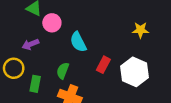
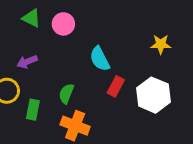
pink circle: (52, 23) -> (63, 24), moved
cyan semicircle: (78, 42) -> (100, 59), moved

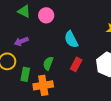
red rectangle: (116, 86) -> (76, 64), moved
orange cross: (75, 126) -> (43, 85), moved, turned -30

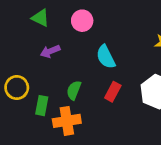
pink circle: (46, 15) -> (82, 21), moved
purple arrow: (21, 41) -> (50, 51), moved

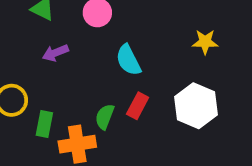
green semicircle: (74, 90) -> (105, 117), moved

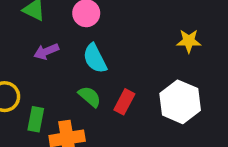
cyan semicircle: (128, 60) -> (95, 58), moved
green semicircle: (105, 117) -> (90, 97), moved, turned 110

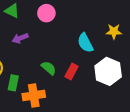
cyan semicircle: (95, 58) -> (85, 43), moved

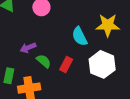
yellow star: (114, 31) -> (108, 25), size x1.5
purple arrow: (20, 38) -> (28, 48), moved

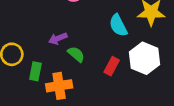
red rectangle: (66, 64) -> (112, 66), moved

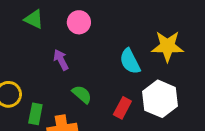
purple arrow: (58, 39) -> (61, 60), moved, turned 84

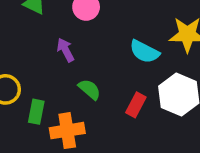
cyan semicircle: (130, 61) -> (144, 52), turned -36

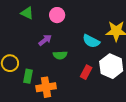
purple arrow: (65, 50) -> (45, 40), turned 80
green semicircle: (90, 89) -> (60, 55), moved, turned 136

